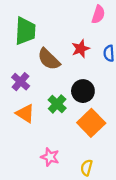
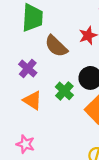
pink star: (50, 157) -> (25, 144), moved

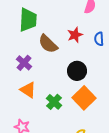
green cross: (64, 91) -> (54, 102), moved

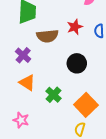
brown semicircle: (48, 44) -> (47, 36), turned -50
orange square: (84, 98) -> (86, 105), moved

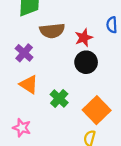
red star: (75, 27) -> (84, 38), moved

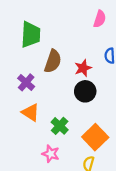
brown semicircle: (52, 31) -> (53, 61), turned -65
pink star: (22, 128) -> (51, 154), moved

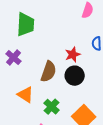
brown semicircle: (53, 61) -> (49, 72), moved
purple cross: (26, 82) -> (13, 58), moved

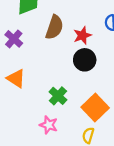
brown semicircle: (49, 72) -> (54, 27), moved
orange triangle: (25, 95) -> (16, 78), moved

